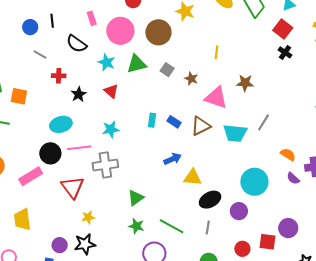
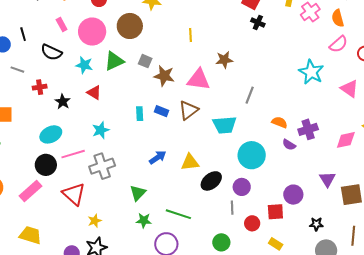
brown star: (191, 79) -> (164, 76), moved, size x1.5
cyan trapezoid: (235, 133) -> (225, 125), moved
blue arrow: (173, 159) -> (158, 157), moved
yellow trapezoid: (22, 220) -> (30, 235), turned 125
gray line: (208, 228) -> (232, 208), moved

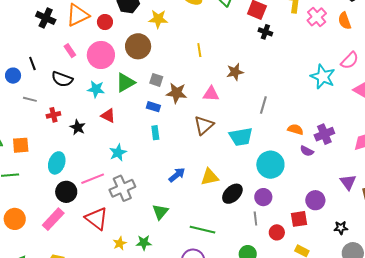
pink semicircle: (338, 44) -> (350, 60), moved
pink triangle: (198, 80) -> (211, 94), size x0.7
blue rectangle: (162, 111) -> (153, 107), moved
cyan ellipse: (51, 134) -> (57, 163), moved, turned -40
green star: (144, 221) -> (144, 243), moved

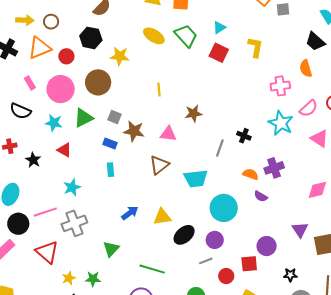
pink cross: (317, 17) -> (280, 86), moved, turned 30
black cross: (265, 32) -> (244, 136), moved
purple cross: (324, 134) -> (274, 168), moved
gray line: (255, 219) -> (206, 261), turned 72

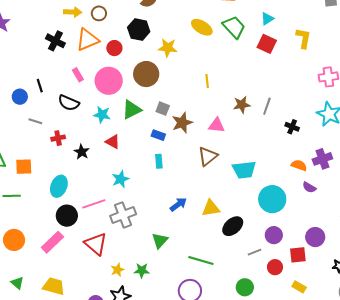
brown star: (134, 131) -> (182, 123), turned -30
gray line: (220, 148) -> (267, 106), moved
purple circle: (215, 240) -> (274, 235), moved

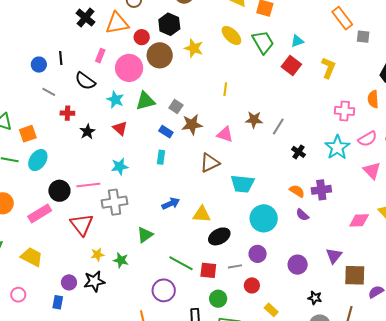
brown circle: (146, 74) -> (160, 55), moved
pink rectangle: (78, 75) -> (100, 56), turned 40
orange square: (24, 167) -> (28, 134), turned -30
cyan ellipse: (59, 186) -> (38, 160), moved
red square: (298, 255) -> (208, 270), moved

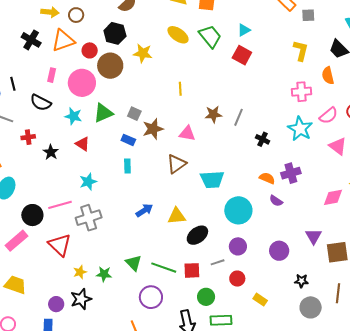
yellow L-shape: (328, 68) -> (301, 51), moved
green triangle: (145, 235) -> (134, 263), moved, turned -30

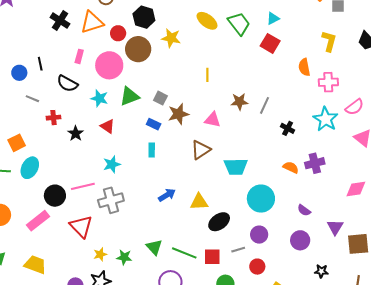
orange semicircle: (328, 76) -> (304, 67), moved
purple semicircle: (276, 201) -> (304, 210), moved

